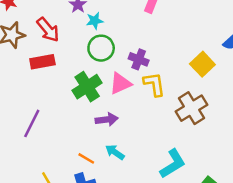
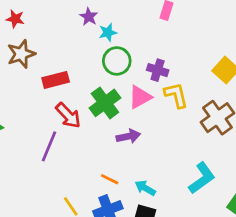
red arrow: (48, 30) -> (68, 115), moved
cyan arrow: (115, 152) -> (145, 188), moved

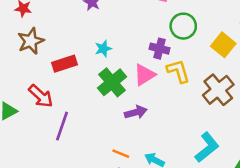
cyan star: (108, 32) -> (103, 49), moved
green circle: (117, 61) -> (183, 26), moved
red arrow: (68, 115) -> (41, 96), moved

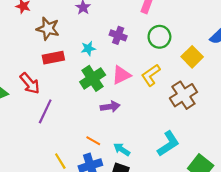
brown star: (31, 41) -> (48, 29), moved, turned 30
purple cross: (159, 49) -> (118, 35), moved
yellow L-shape: (178, 71) -> (151, 75), turned -115

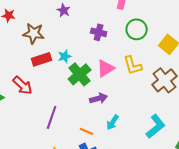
cyan star: (88, 48) -> (65, 56), moved
yellow L-shape: (151, 75) -> (133, 65), turned -65
purple line: (45, 111) -> (52, 117), moved
cyan arrow: (122, 149) -> (113, 122), moved, turned -84

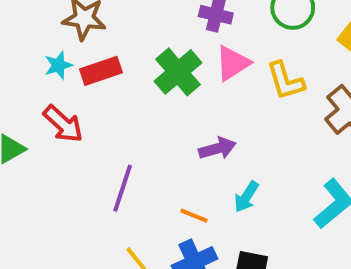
cyan star: (65, 56) -> (58, 65), moved
pink triangle: (106, 68) -> (233, 63), moved
green cross: (80, 74) -> (178, 72), moved

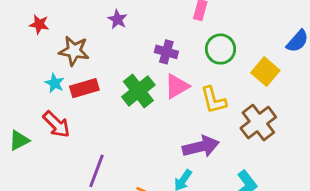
cyan star: (58, 65) -> (55, 83), turned -30
purple arrow: (217, 148) -> (201, 147), moved, size x1.4

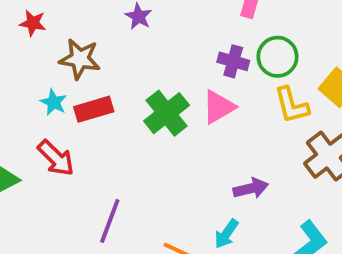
purple cross: (166, 52) -> (233, 61), moved
yellow L-shape: (213, 100) -> (292, 105), moved
purple arrow: (201, 147) -> (251, 188), size x0.7

